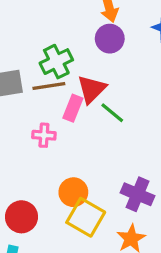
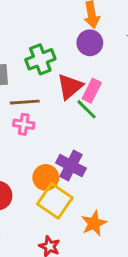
brown line: (49, 86) -> (25, 102), moved
pink rectangle: (73, 108) -> (92, 91), moved
purple cross: (137, 194) -> (71, 166), moved

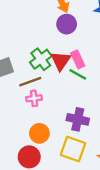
green cross: (40, 59) -> (41, 59), moved
pink rectangle: (92, 91) -> (78, 59), turned -36
orange circle: (46, 177) -> (39, 133), moved

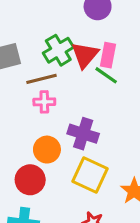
pink rectangle: (78, 59) -> (108, 55), turned 30
purple cross: (78, 119) -> (83, 134), moved

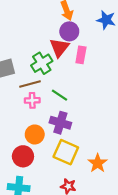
red triangle: (85, 55) -> (59, 48), moved
pink rectangle: (108, 55) -> (81, 55), moved
green line: (106, 75) -> (60, 95), moved

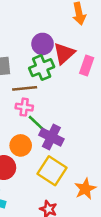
purple circle: (69, 31) -> (43, 44), moved
green line: (60, 95) -> (36, 123), moved

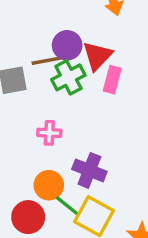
pink rectangle: (87, 65) -> (112, 80), moved
brown line: (25, 88) -> (48, 60), moved
green line: (36, 123) -> (67, 206), moved

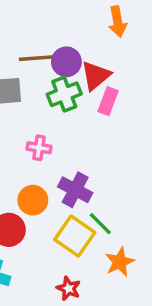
brown line: (48, 60) -> (36, 58), moved
green line: (67, 206) -> (100, 224), moved

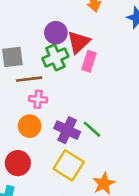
brown line: (36, 58) -> (29, 79), moved
orange circle: (33, 200) -> (30, 126), moved
green line: (100, 224) -> (92, 129), moved

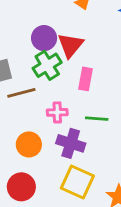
pink rectangle: (89, 61) -> (86, 79), moved
pink cross: (38, 99) -> (57, 112), moved
green line: (92, 129) -> (97, 119), moved, turned -30

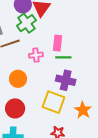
pink rectangle: (86, 79) -> (57, 43), moved
purple cross: (71, 143) -> (66, 80), moved

